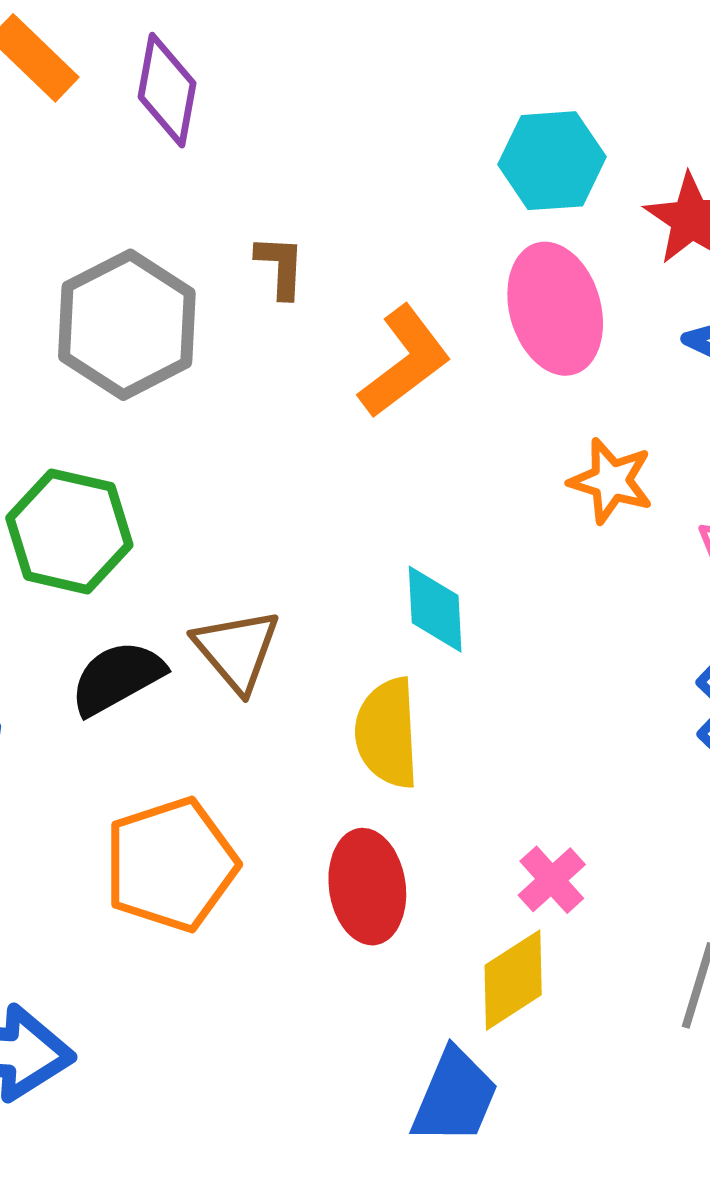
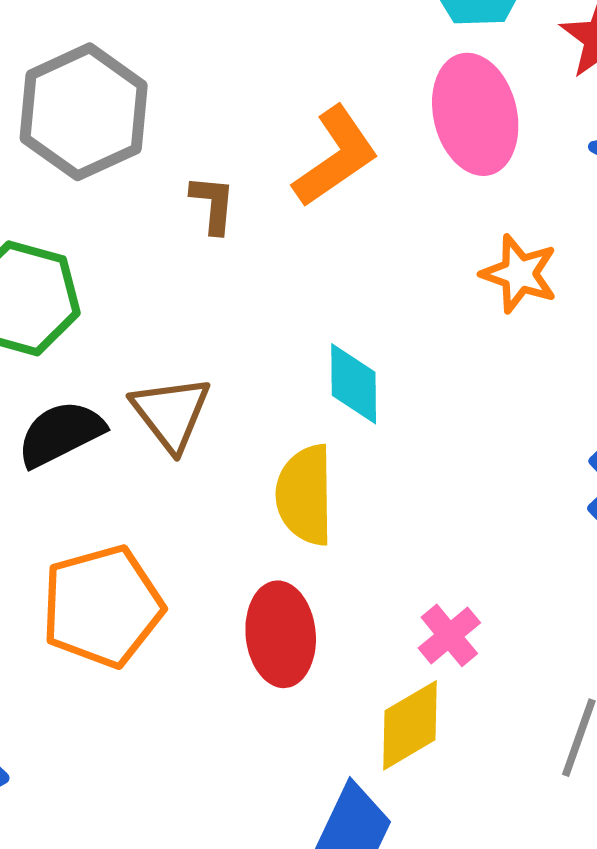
brown L-shape: (280, 267) -> (213, 204), moved

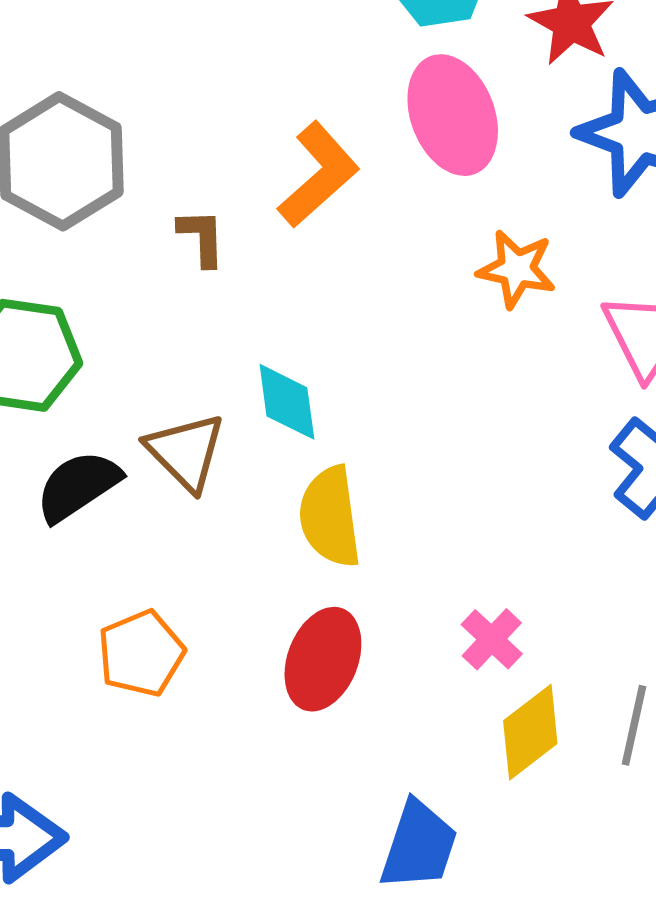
cyan diamond: (354, 384) -> (287, 402), moved
orange pentagon: (102, 606) -> (141, 653), size x0.7
red ellipse: (281, 634) -> (323, 659), turned 34
yellow diamond: (410, 725) -> (530, 732), moved

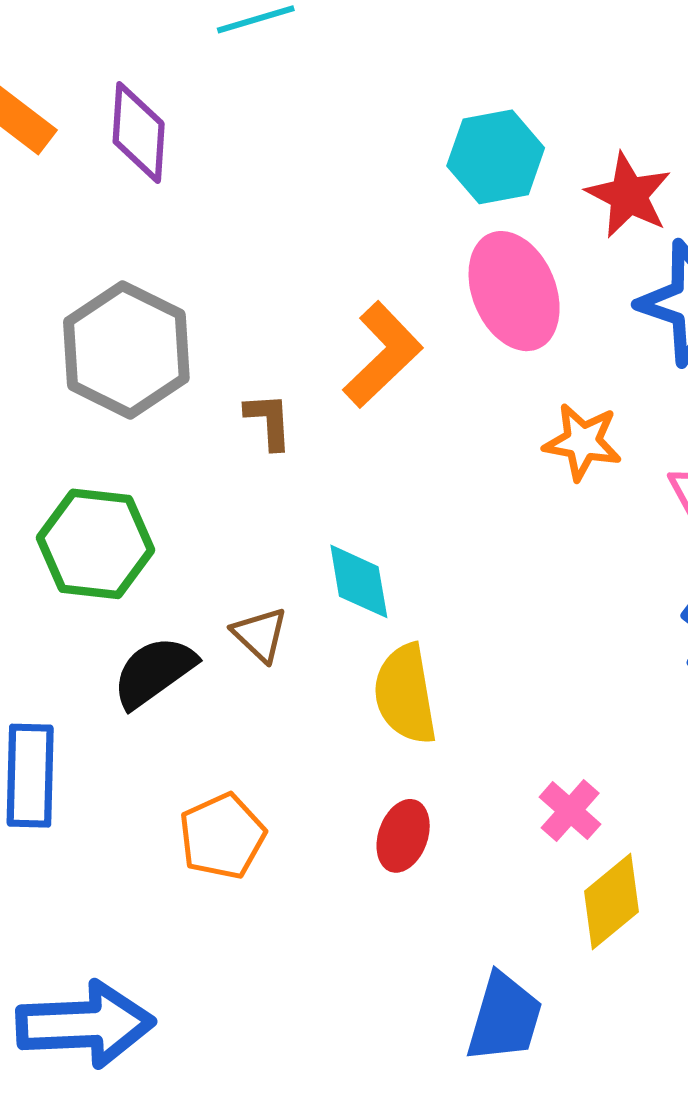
brown triangle: (186, 452) -> (260, 634), size x0.7
red ellipse: (323, 659) -> (403, 836), size x0.7

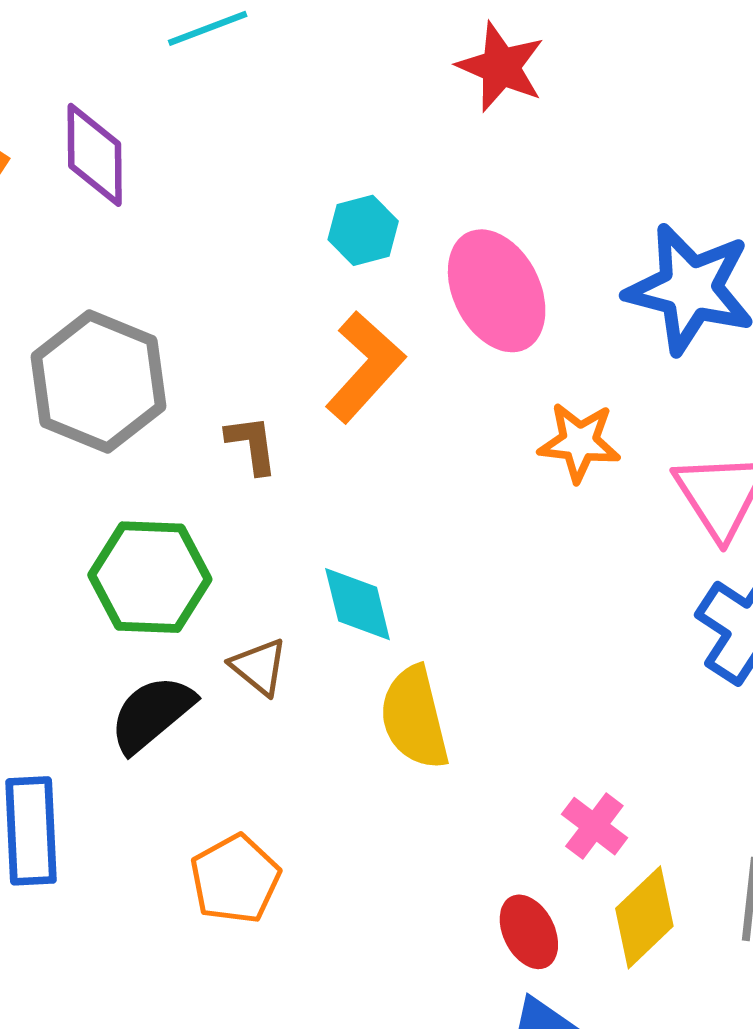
cyan hexagon: (496, 157) -> (363, 230), moved, size x0.7
red star: (629, 195) -> (501, 67), moved
green hexagon: (96, 544) -> (150, 577), moved
red ellipse: (403, 836) -> (529, 932), moved, turned -42

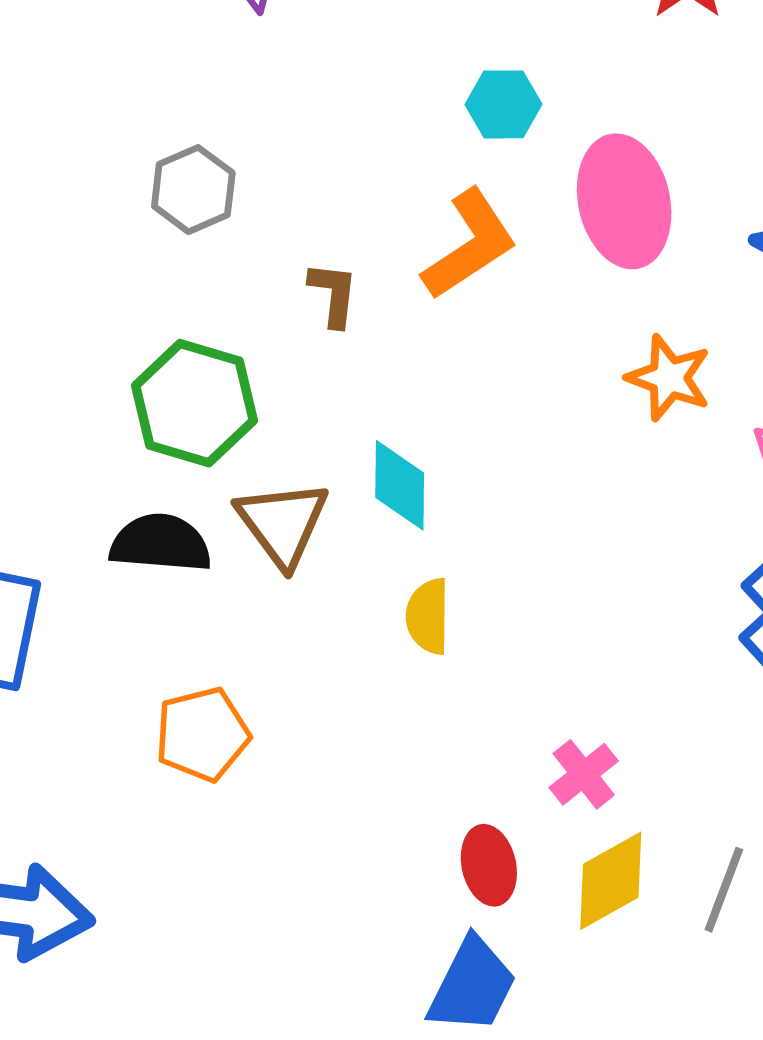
gray hexagon: (99, 381) -> (193, 190), size x0.6
brown triangle: (259, 667) -> (282, 523), size x1.5
black semicircle: (152, 714) -> (161, 543), turned 30
yellow semicircle: (414, 718) -> (428, 616), size x0.7

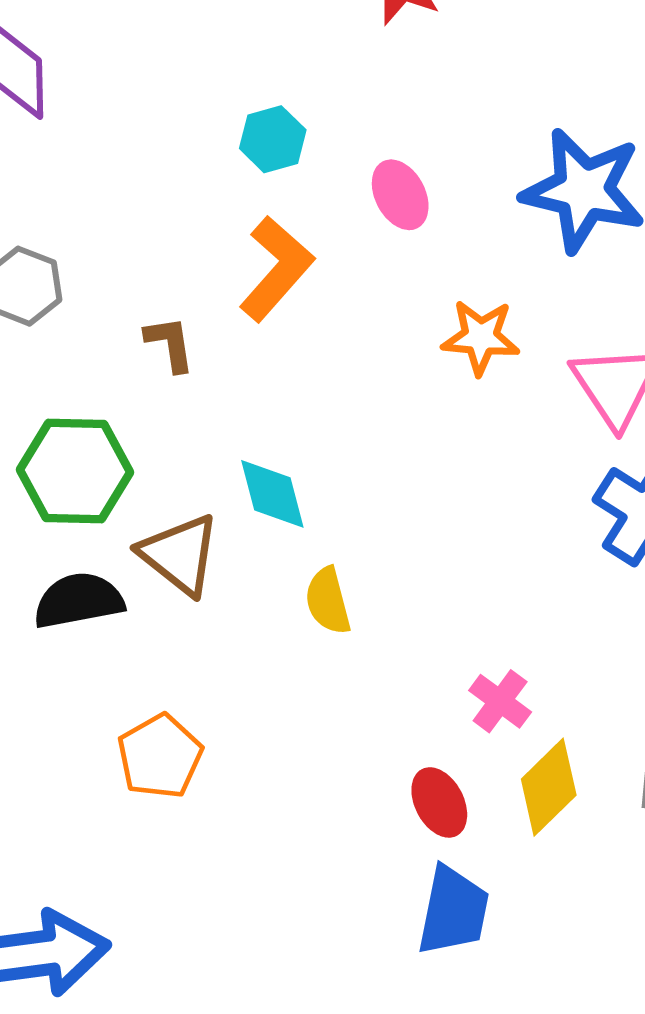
pink ellipse: (624, 201) -> (400, 195), size x0.6

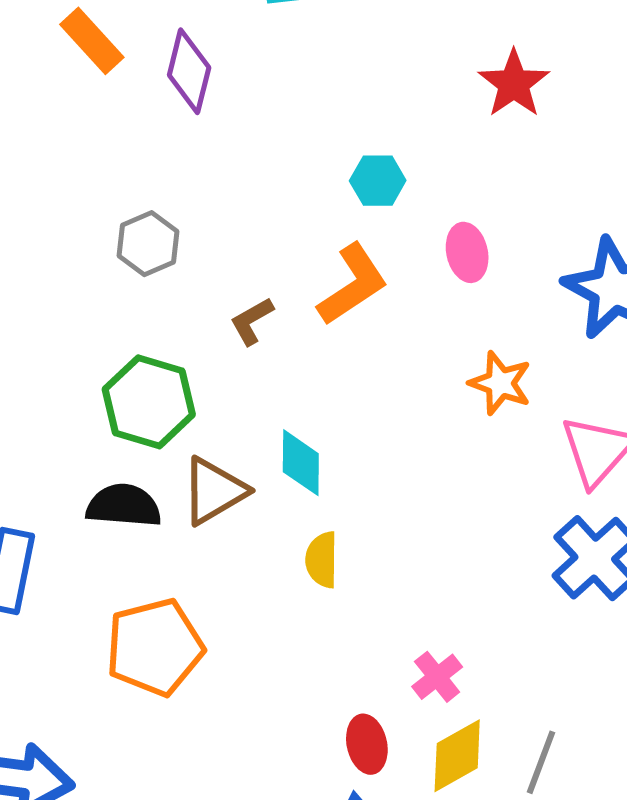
brown L-shape: (170, 344) -> (252, 321), turned -126
brown triangle: (180, 555) -> (214, 491), turned 36
orange pentagon: (160, 756) -> (155, 647), size x1.4

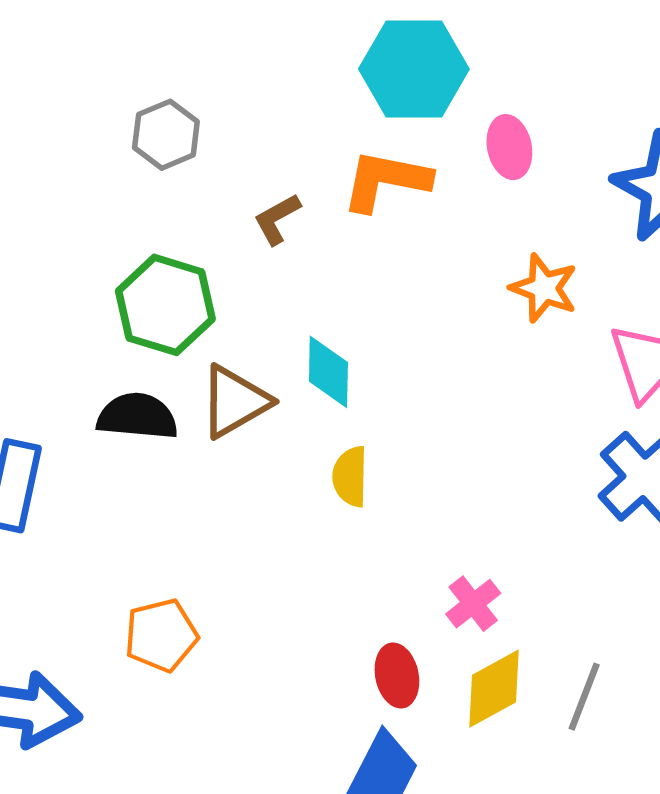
cyan hexagon: (378, 181) -> (414, 69), size x1.8
orange L-shape: (353, 284) -> (386, 180), turned -136
orange pentagon: (155, 647) -> (161, 635), moved, size x0.7

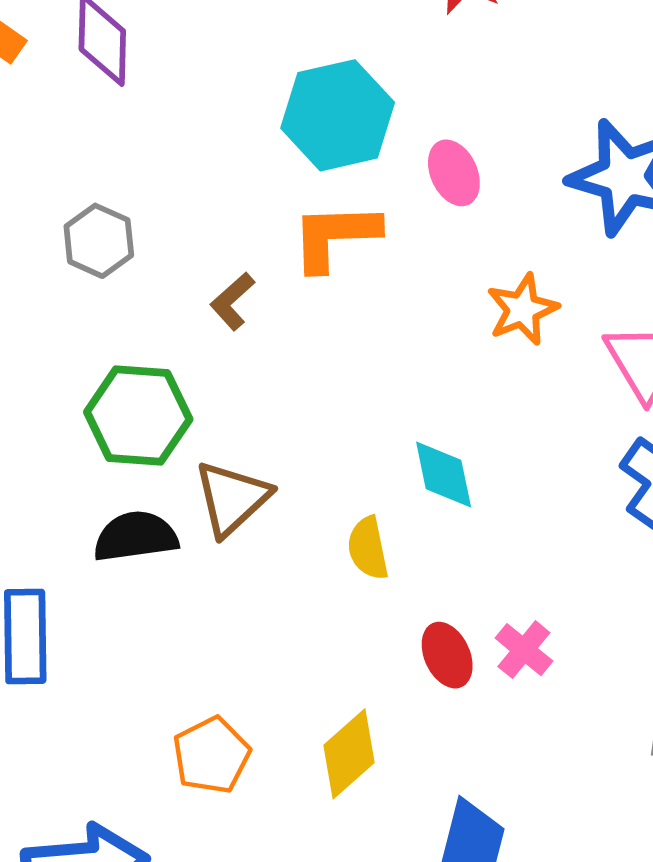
orange star: (544, 288) -> (522, 309), turned -30
cyan diamond: (328, 372) -> (444, 474), moved
red ellipse: (397, 676) -> (447, 655), moved
yellow diamond: (494, 689) -> (349, 754), moved

